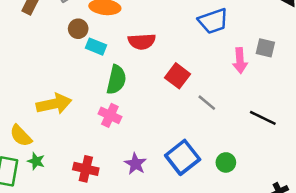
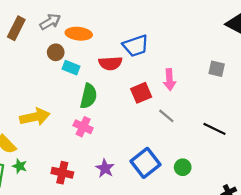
blue trapezoid: (213, 21) -> (136, 46), moved
pink arrow: (240, 61) -> (170, 80), moved
red square: (177, 76) -> (141, 93), turned 30

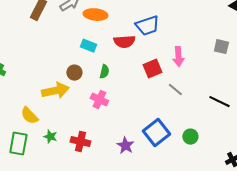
brown circle: (56, 52) -> (74, 73), moved
green semicircle: (89, 96) -> (104, 72), size x0.6
green star: (20, 166) -> (50, 137), moved
purple star: (105, 168) -> (125, 146), moved

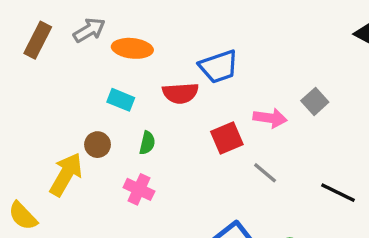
gray square: (221, 47) -> (315, 101), moved, turned 35
pink arrow: (178, 57) -> (270, 118), turned -78
yellow arrow: (55, 91) -> (66, 174), turned -48

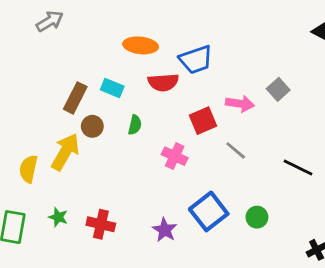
gray arrow: (89, 30) -> (50, 21), moved
brown rectangle: (38, 40) -> (75, 98), moved
orange ellipse: (132, 48) -> (141, 45), moved
pink cross: (139, 189) -> (175, 156), moved
yellow semicircle: (23, 216) -> (28, 169), moved, turned 56

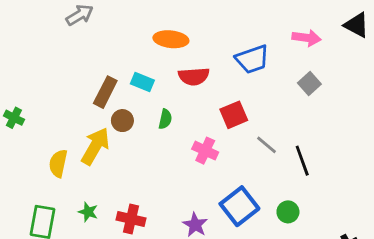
blue trapezoid: (196, 60) -> (252, 59), moved
pink arrow: (240, 104) -> (306, 38), moved
black line: (298, 167) -> (302, 161), moved, turned 44

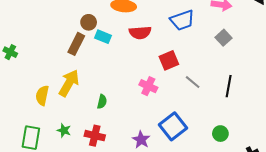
green cross: (14, 118) -> (10, 52), moved
green semicircle: (165, 119) -> (102, 102), moved
brown circle: (122, 121) -> (89, 22), moved
black line: (302, 161) -> (229, 86), moved, turned 30
green circle: (288, 212) -> (220, 134), moved

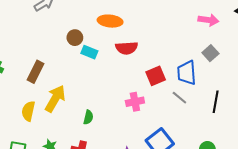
blue trapezoid: (182, 20) -> (187, 73), moved, turned 105
brown rectangle: (76, 44) -> (36, 72), moved
pink cross: (148, 86) -> (135, 102), turned -36

